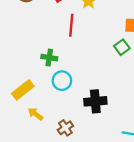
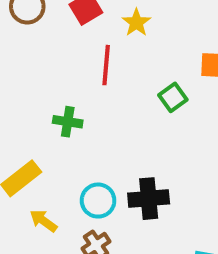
green square: (122, 47) -> (173, 97), moved
cyan circle: (62, 81) -> (98, 201), moved

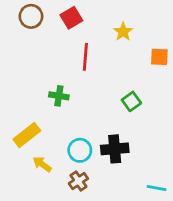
yellow star: (136, 23) -> (123, 32), moved
green square: (173, 97) -> (131, 101), moved

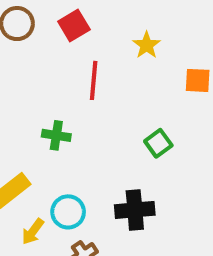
cyan circle: (80, 150) -> (68, 212), moved
yellow arrow: (42, 164) -> (33, 232), turned -90

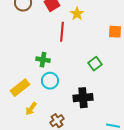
yellow star: (147, 45) -> (77, 14), moved
cyan circle: (68, 212) -> (50, 81), moved

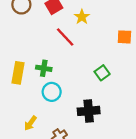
red line: (62, 32) -> (65, 37), turned -48
yellow rectangle: (20, 88) -> (18, 73), moved, turned -42

